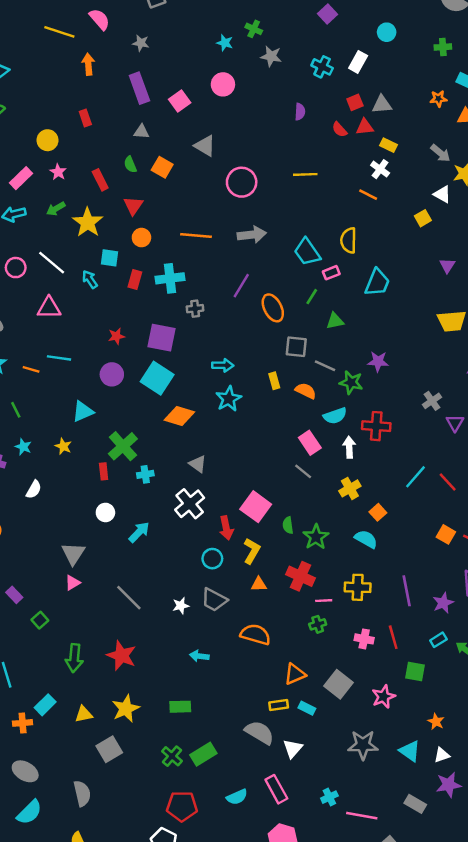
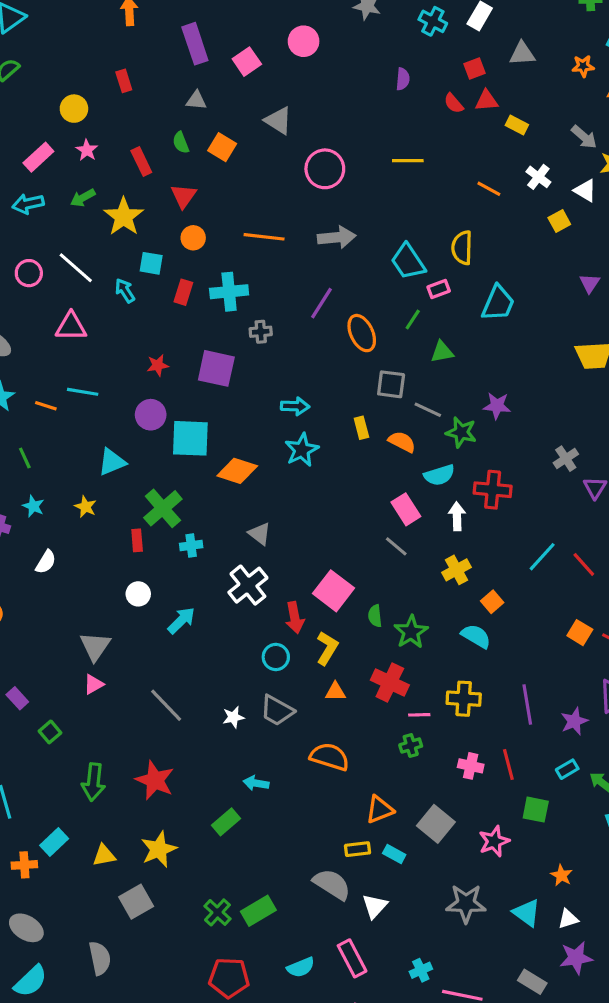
gray triangle: (382, 104) -> (522, 54), moved
white cross: (380, 169) -> (538, 177), moved
cyan square: (157, 378) -> (190, 438), moved, turned -32
green rectangle: (180, 707) -> (226, 822), moved, turned -40

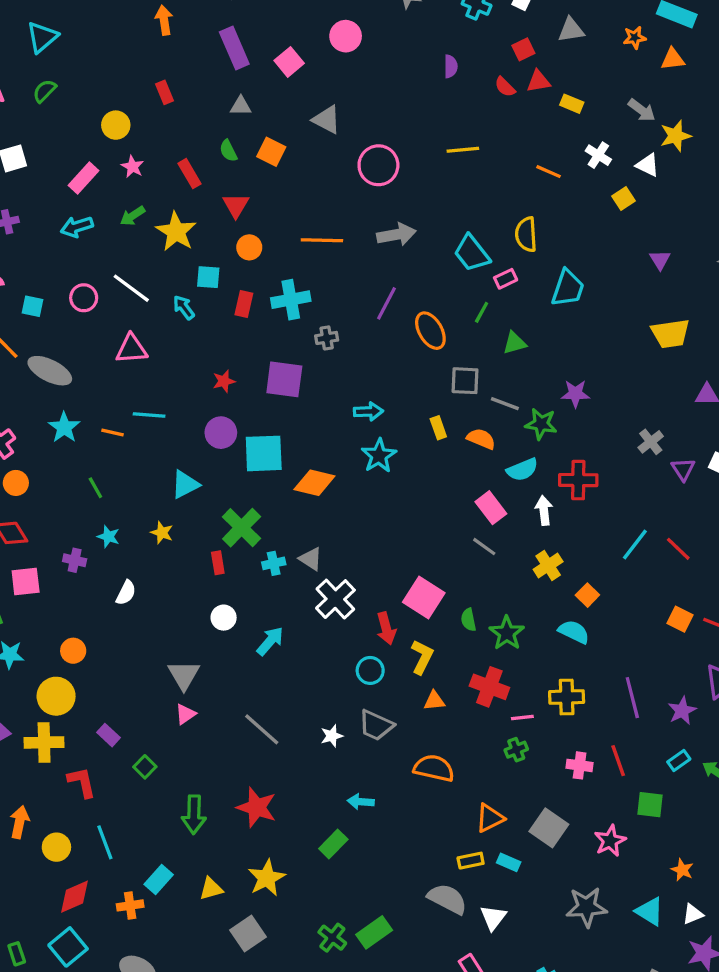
gray triangle: (260, 534) -> (311, 559), moved

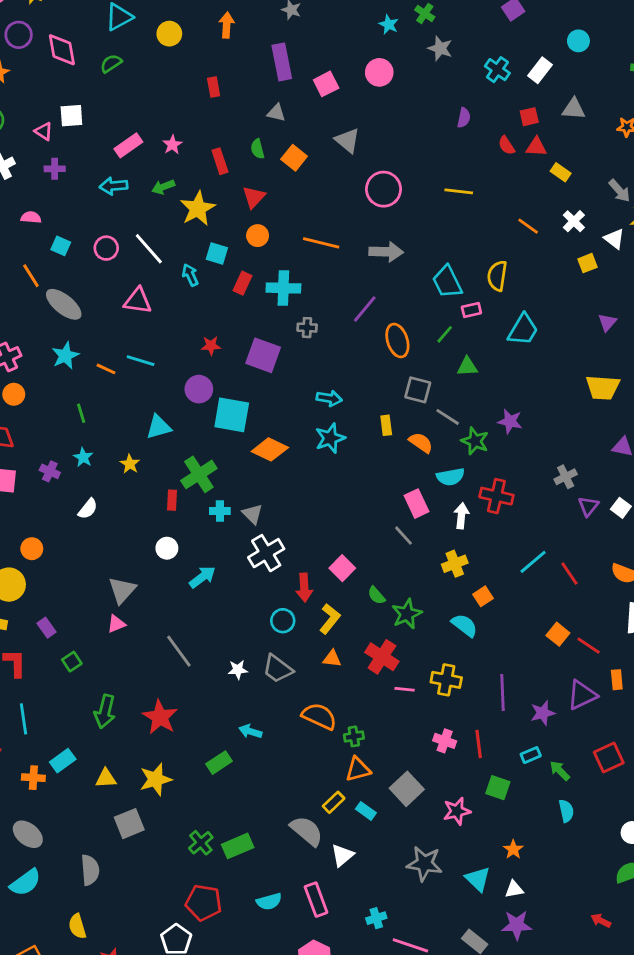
yellow circle: (116, 125) -> (169, 34), moved
pink square: (424, 598) -> (342, 568), size x0.7
green semicircle: (468, 620) -> (376, 595), turned -42
green cross: (516, 750) -> (354, 736), moved
yellow rectangle: (471, 861) -> (334, 802), turned -45

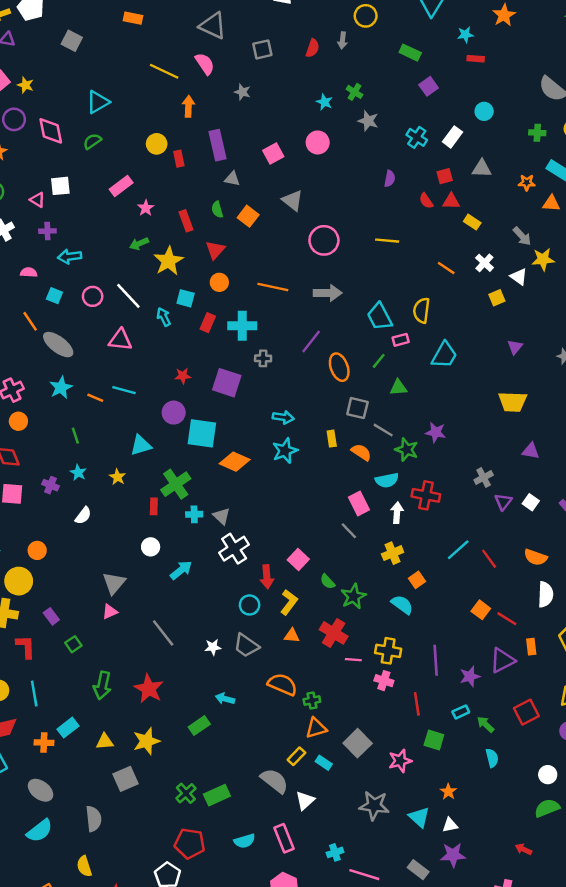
yellow circle: (169, 34) -> (157, 144), moved
purple rectangle: (282, 62) -> (217, 145), moved
pink rectangle: (128, 145) -> (121, 186), moved
cyan arrow: (114, 186) -> (70, 257), moved
pink cross: (445, 741) -> (384, 681), moved

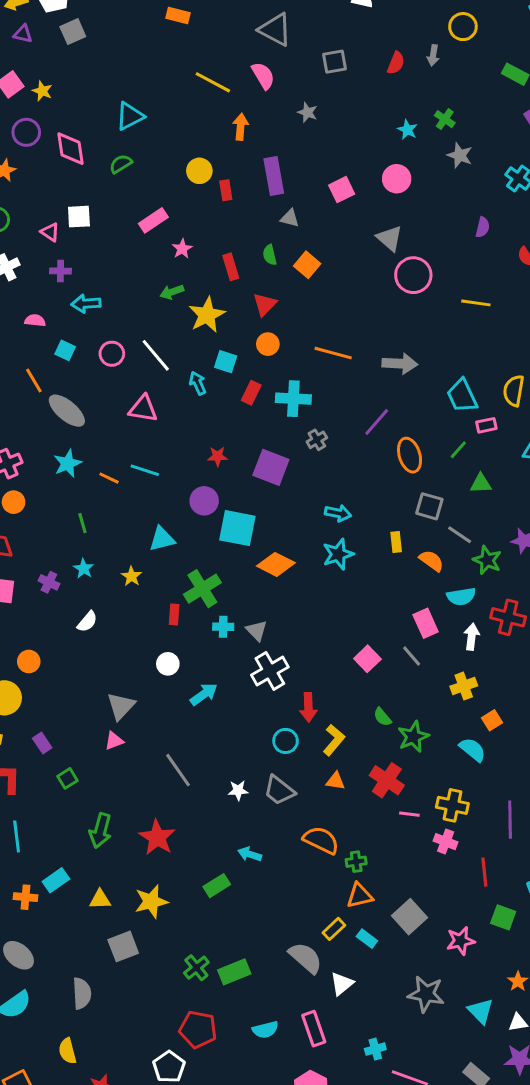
gray square: (72, 41) -> (73, 32), moved, turned 36
gray triangle: (293, 200) -> (390, 238), moved
pink circle: (324, 240) -> (413, 275), moved
gray cross: (263, 358) -> (317, 440), turned -35
pink square: (298, 559) -> (367, 659), moved

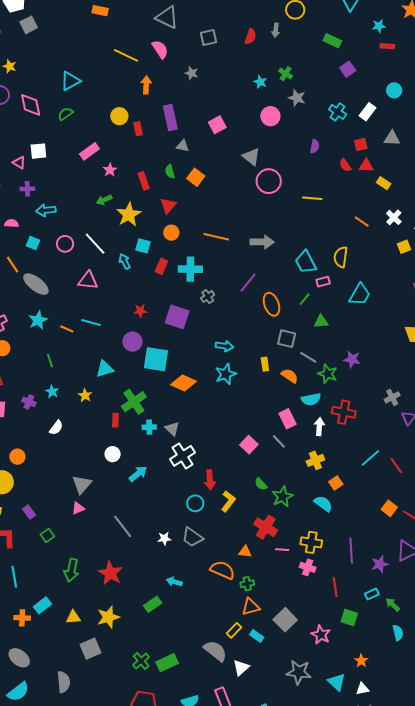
pink circle: (397, 179) -> (270, 116), moved
orange triangle: (335, 781) -> (245, 552), moved
pink star: (461, 941) -> (321, 635), turned -30

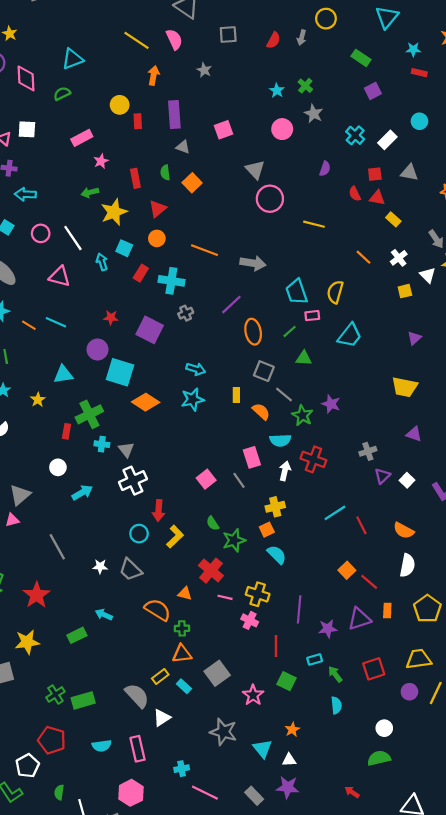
orange square: (336, 483) -> (267, 530), moved

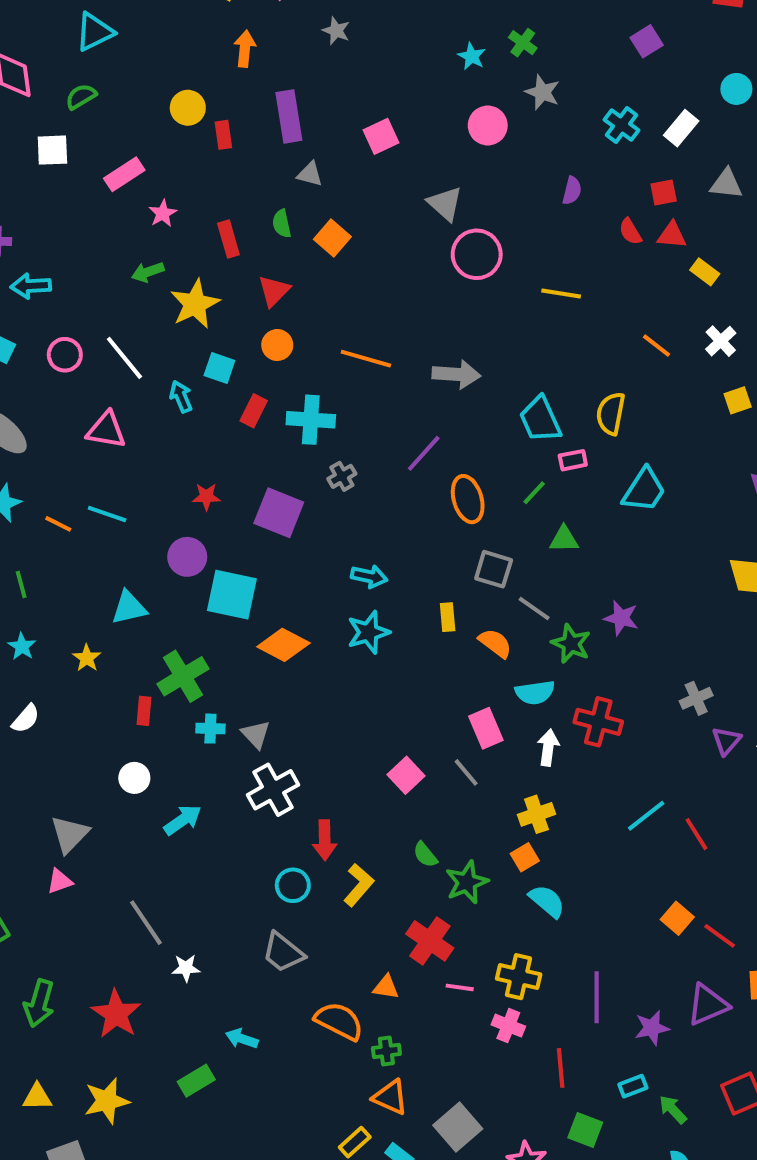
white square: (27, 129) -> (52, 150), moved
white star: (100, 566) -> (186, 968), moved
orange triangle: (182, 654) -> (390, 1097), turned 36

